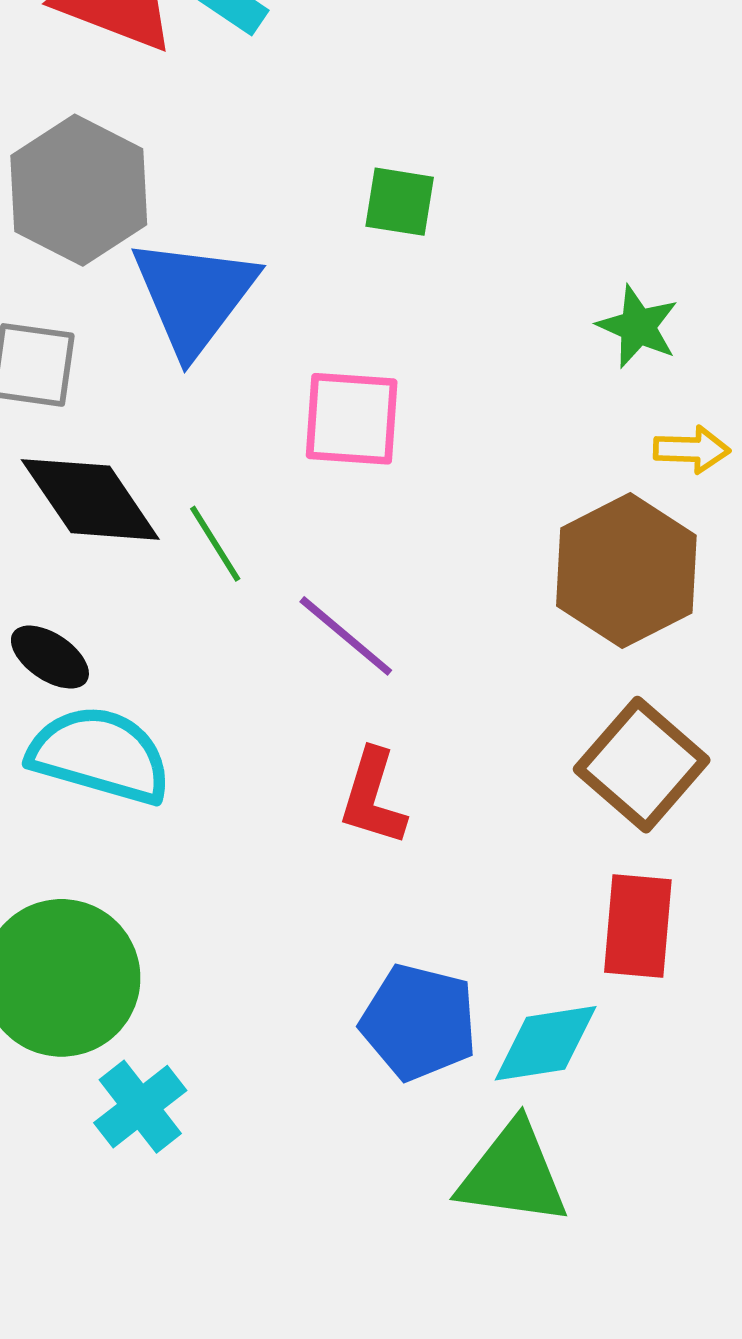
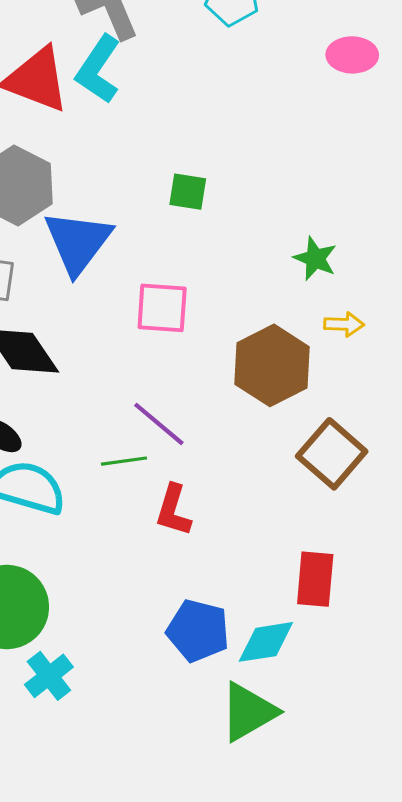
green line: (215, 544) -> (124, 461), moved, turned -66
brown hexagon: (626, 571) -> (272, 365), moved
brown square: (642, 765) -> (332, 454), moved
green triangle: (513, 1174) -> (248, 712), turned -38

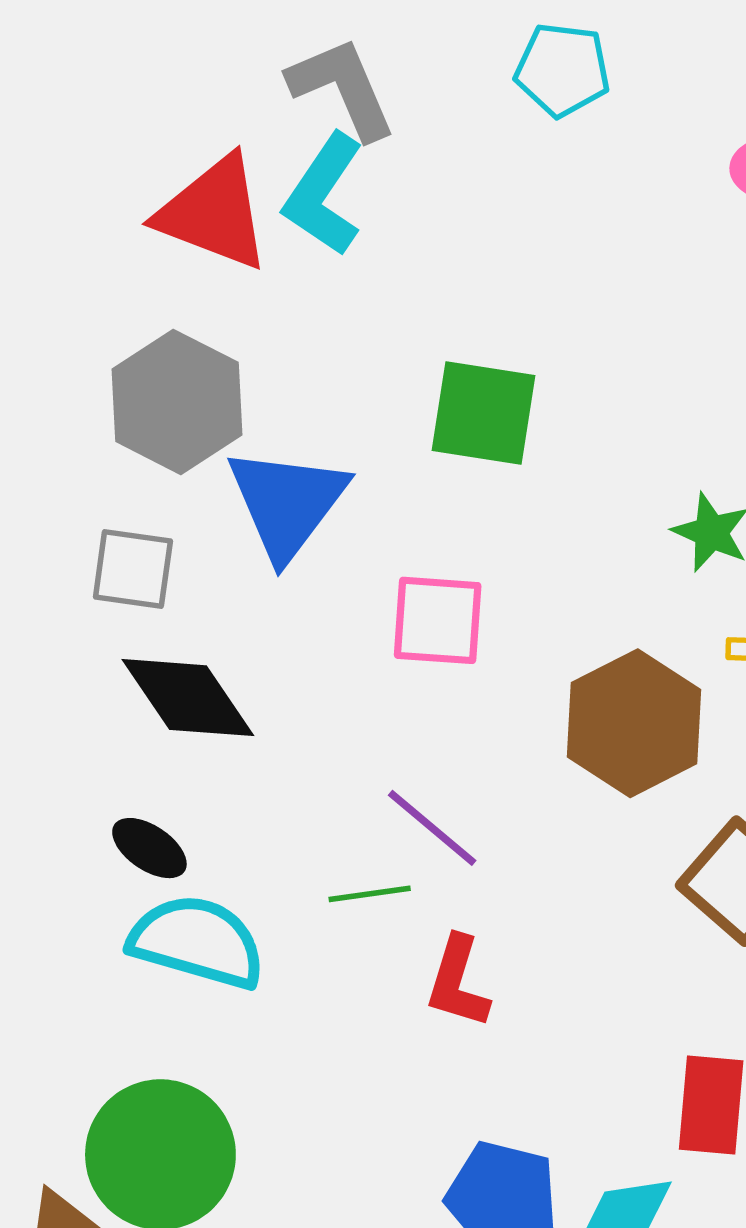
green square: (188, 192) -> (484, 413), size x1.6

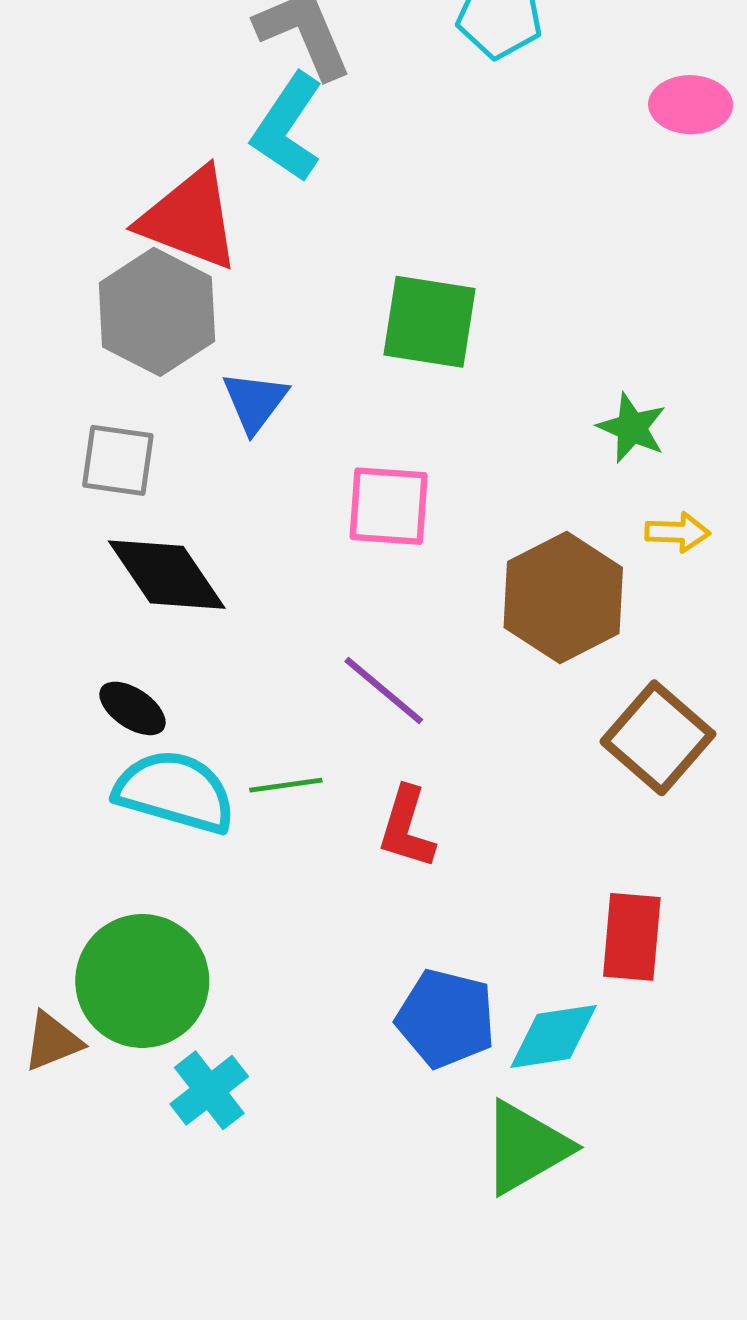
red triangle: (214, 213) -> (190, 219), moved
blue triangle: (287, 503) -> (255, 402), size x0.6
green line: (370, 894) -> (286, 785), moved

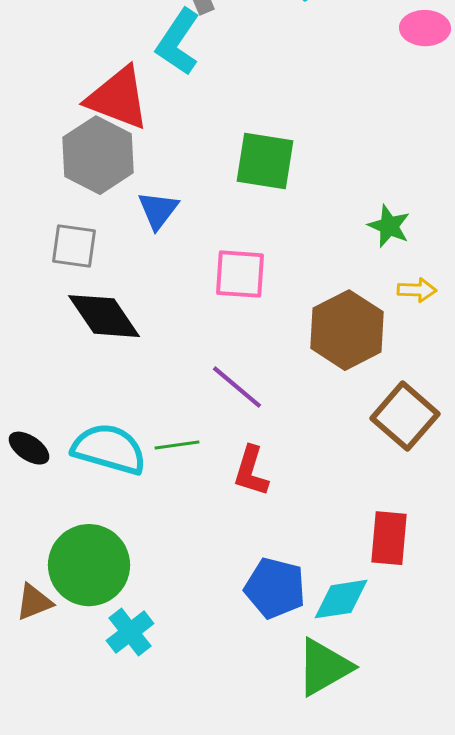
black ellipse: (132, 708) -> (29, 448), moved

